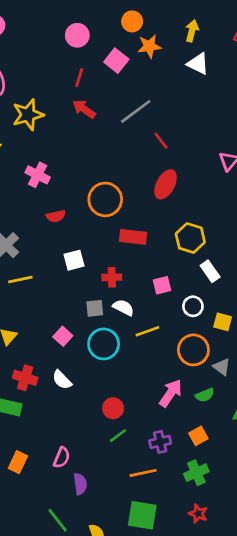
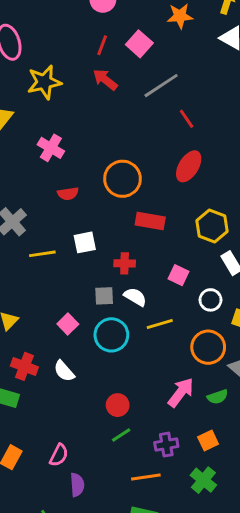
pink square: (116, 61) -> (139, 44), moved
yellow line: (20, 279) -> (42, 254), moved
pink square: (162, 285) -> (178, 275), turned 36
green cross: (196, 473) -> (203, 480), turned -30

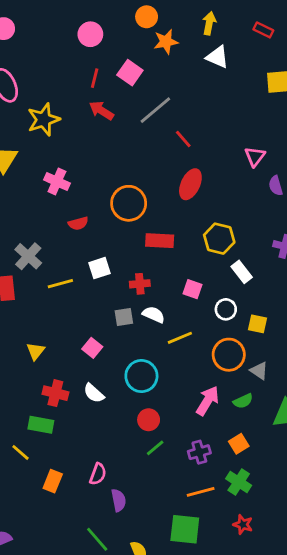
cyan circle: (111, 335) -> (141, 376), moved
orange line: (146, 477) -> (201, 492), moved

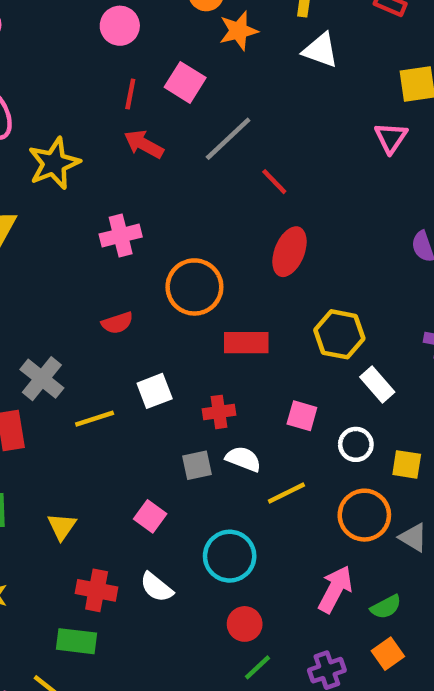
pink triangle: (255, 157) -> (391, 138), moved
pink cross: (57, 182) -> (121, 235), moved, turned -35
green semicircle: (243, 401) -> (386, 607), moved

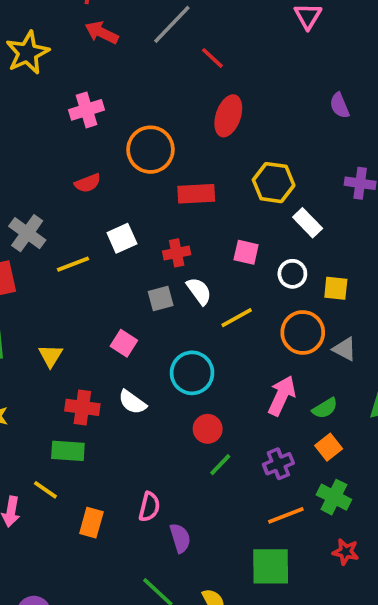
white semicircle: (243, 459) -> (199, 291), turned 36

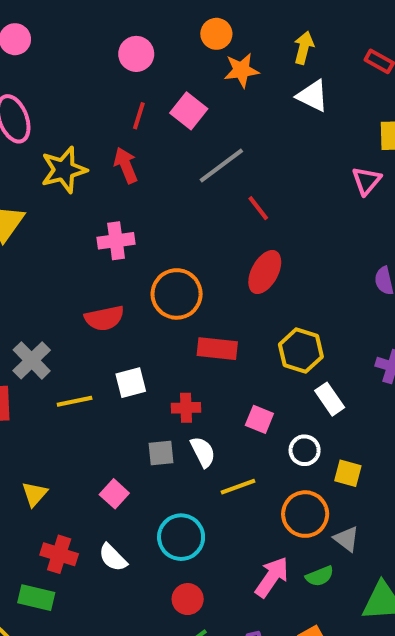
red arrow: (102, 33) -> (126, 165), moved, turned 32
red semicircle: (88, 183) -> (104, 318), size x1.4
green semicircle: (325, 408) -> (320, 576), moved

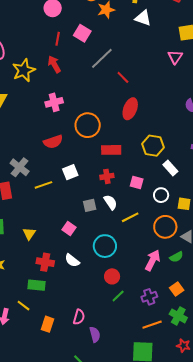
red cross: (186, 408) -> (107, 176), moved

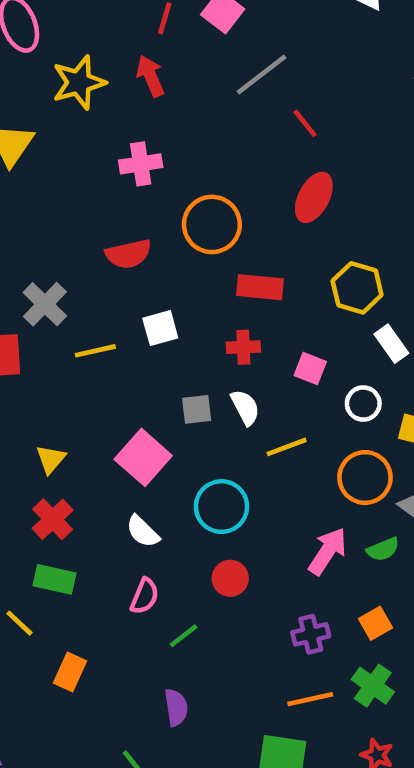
pink square: (69, 229) -> (143, 457), size x1.6
red cross: (45, 262) -> (53, 519), moved, turned 30
green line: (118, 296) -> (184, 636), moved
pink semicircle: (79, 317) -> (145, 596), moved

